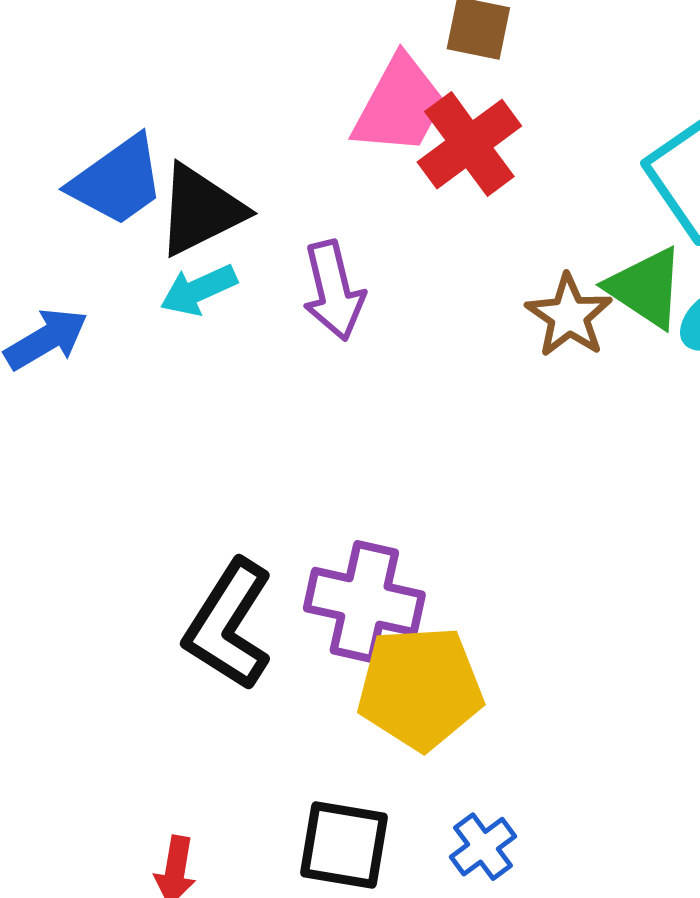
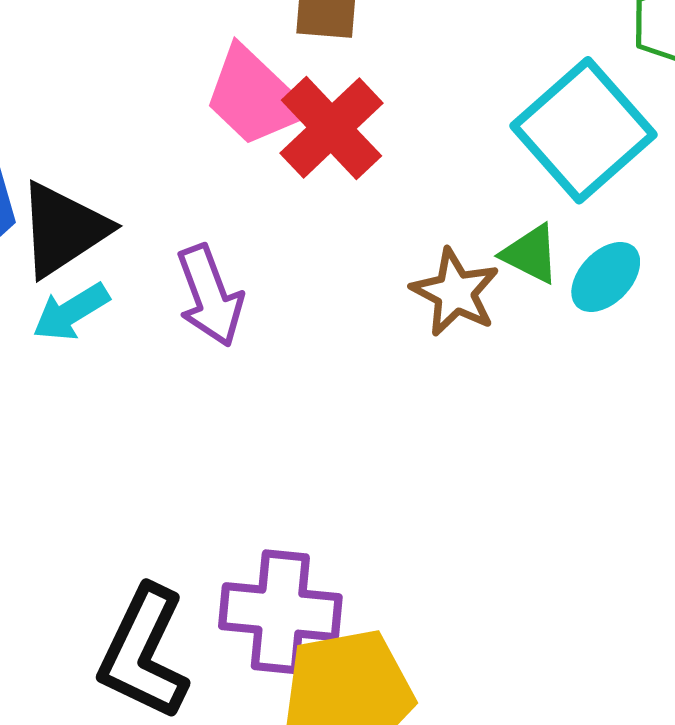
pink trapezoid: (399, 105) -> (255, 97), turned 112
green triangle: (646, 288) -> (531, 254), size x0.7

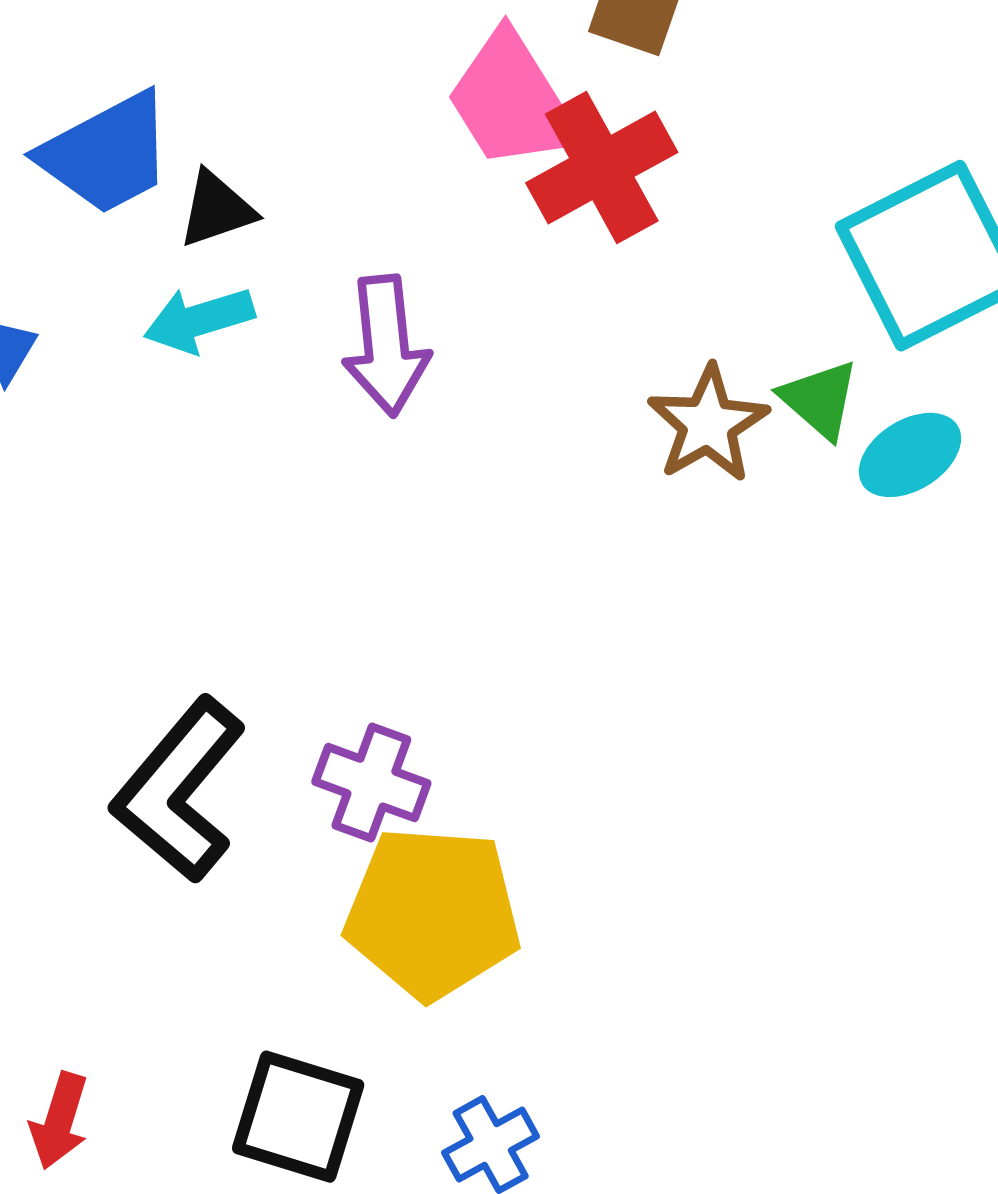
black triangle: (63, 229) -> (217, 209), size x0.6
purple cross: (280, 612) -> (371, 783), size x0.7

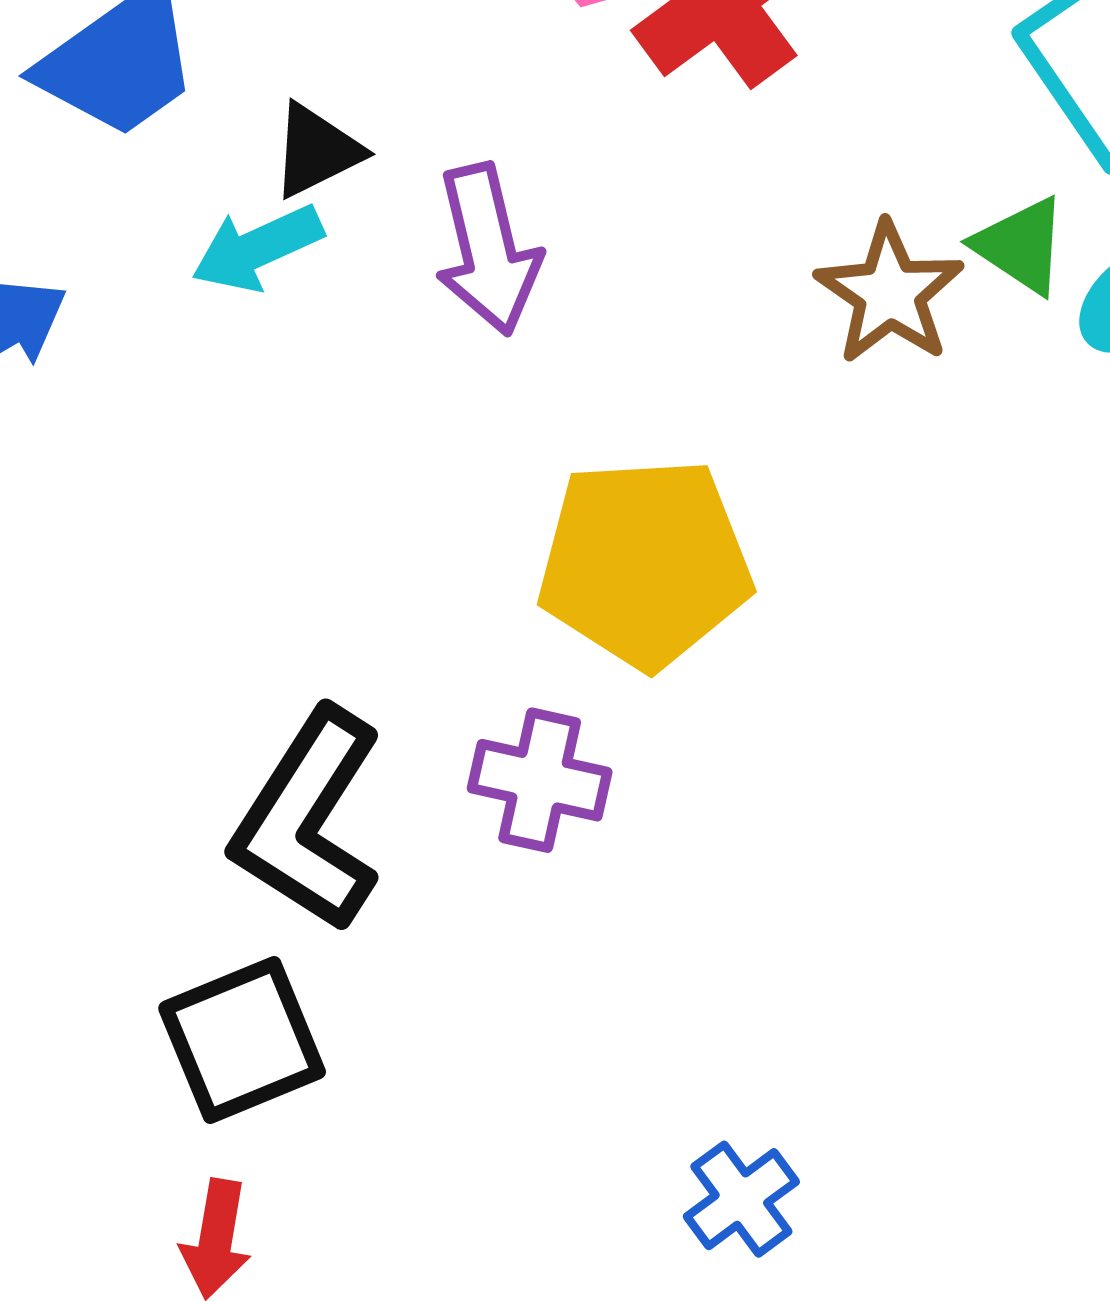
black triangle: (217, 209) -> (316, 151), moved
yellow pentagon: (433, 913) -> (645, 563), moved
black square: (298, 1117) -> (242, 1040), moved, turned -32

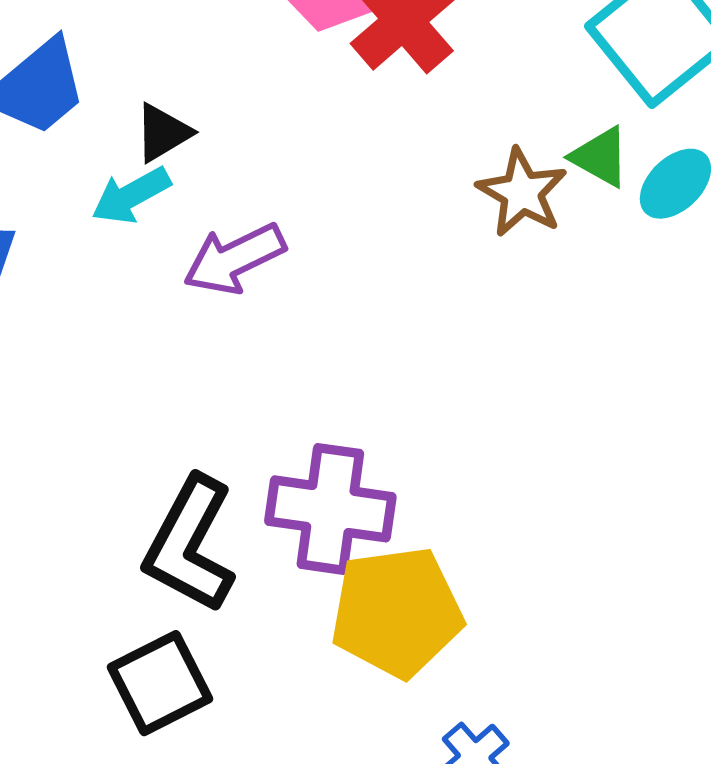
purple arrow: (488, 249) -> (234, 259), moved, turned 82
yellow pentagon: (645, 563) -> (397, 612), moved
purple cross: (540, 780) -> (330, 509), size x1.5

